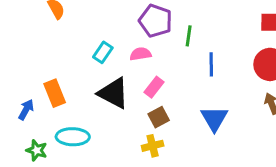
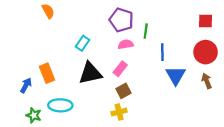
pink semicircle: (140, 54) -> (126, 44), moved
black triangle: (113, 93) -> (90, 73), turned -40
blue triangle: (214, 119) -> (176, 75), moved

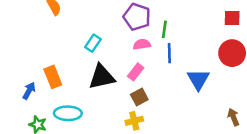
blue line: (162, 52) -> (169, 53), moved
brown arrow: (207, 81) -> (233, 117), moved

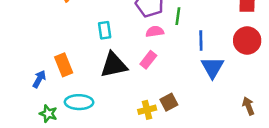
cyan rectangle: (93, 43) -> (105, 30), turned -42
blue line: (169, 53) -> (201, 41), moved
brown square: (139, 97) -> (169, 102), moved

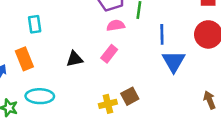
cyan rectangle: (105, 30) -> (35, 24), moved
black triangle: (114, 65) -> (75, 59), size x0.6

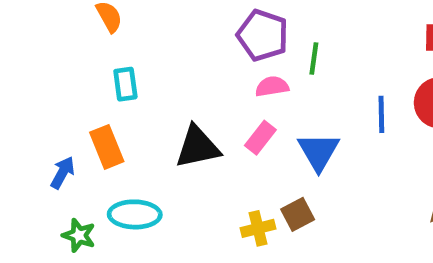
blue line: (162, 34) -> (381, 114), moved
black triangle: (75, 59) -> (198, 147), size x1.5
blue triangle: (174, 61) -> (319, 152), moved

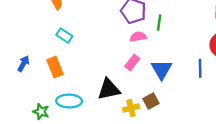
cyan rectangle: (125, 84) -> (64, 36), turned -49
blue line: (381, 114) -> (200, 68), moved
black triangle: (198, 147) -> (109, 89), moved
blue arrow: (63, 173) -> (23, 64), moved

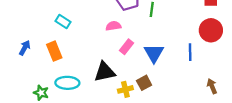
pink semicircle: (138, 37) -> (113, 26), moved

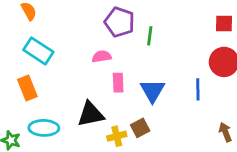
cyan rectangle: (63, 22) -> (38, 51), size x1.5
pink rectangle: (127, 47) -> (118, 83), turned -40

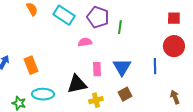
cyan rectangle: (38, 51) -> (64, 15), moved
pink rectangle: (118, 83) -> (97, 69), moved
brown square: (140, 128) -> (125, 94), moved

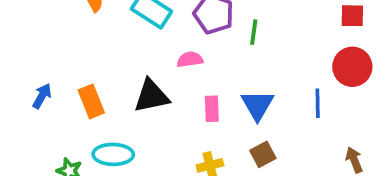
black triangle: (77, 84) -> (152, 96), moved

